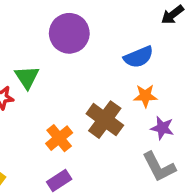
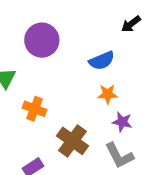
brown cross: (105, 120) -> (73, 141), moved
orange cross: (59, 138) -> (35, 109), moved, turned -30

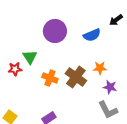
blue semicircle: (102, 61) -> (92, 35), moved
brown cross: (73, 141) -> (76, 77), moved

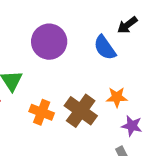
black arrow: (116, 20) -> (127, 25), moved
blue semicircle: (92, 35) -> (105, 48), turned 78

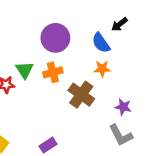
orange star: (117, 97) -> (102, 69), moved
orange cross: (42, 112) -> (53, 72), moved, turned -36

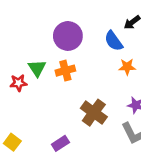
orange star: (102, 69) -> (127, 67), moved
brown cross: (81, 95) -> (94, 113), moved

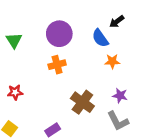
green triangle: (37, 68) -> (14, 40), moved
red star: (19, 83) -> (15, 92), moved

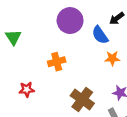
purple circle: (59, 34) -> (70, 21), moved
red star: (15, 92) -> (27, 89), moved

